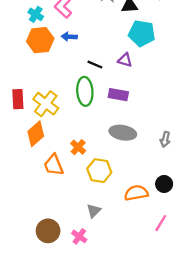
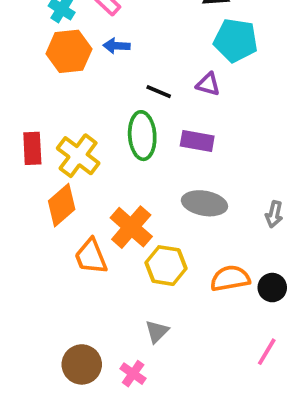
orange cross: (78, 147) -> (131, 227), size x1.6
orange semicircle: (136, 193) -> (230, 278), moved

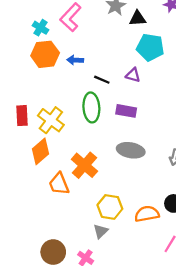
blue arrow: (117, 46) -> (75, 60), moved
yellow hexagon: (166, 266) -> (110, 207), moved
orange semicircle: (230, 278) -> (147, 214), moved

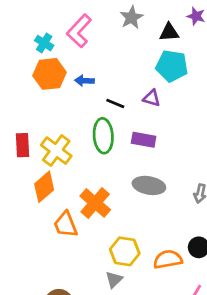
black triangle: (138, 18) -> (169, 32), moved

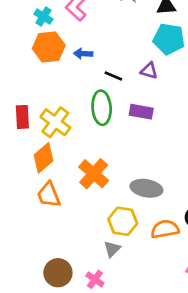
gray ellipse: (149, 185) -> (146, 188), moved
orange trapezoid: (66, 224) -> (49, 195), moved

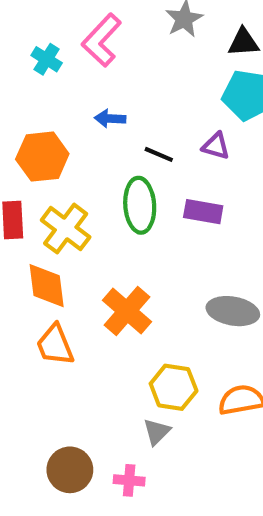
orange hexagon: (49, 47) -> (42, 157), moved
orange diamond: (43, 158) -> (47, 286), turned -56
gray ellipse: (146, 188) -> (233, 311), moved
pink cross: (95, 279) -> (129, 480), turned -30

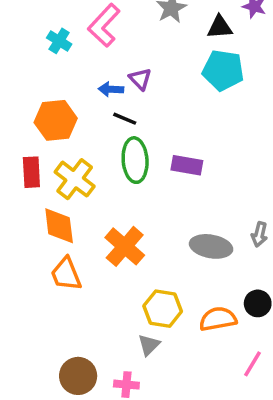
purple triangle: (216, 146) -> (140, 79), moved, turned 30
black line: (159, 154) -> (125, 119), moved

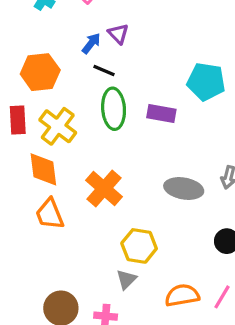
cyan pentagon: (223, 70) -> (206, 82), moved
blue arrow: (111, 89) -> (91, 43), turned 125
orange semicircle: (218, 319) -> (182, 295), moved

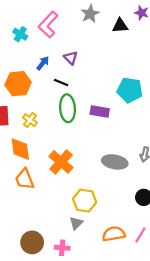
blue arrow: (91, 43) -> (43, 63), moved
yellow cross: (58, 126) -> (30, 120), size x0.6

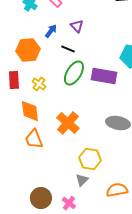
green ellipse: (67, 108) -> (74, 73), turned 35
purple rectangle: (100, 111) -> (104, 76), size x1.4
pink cross: (62, 248) -> (69, 203), turned 32

